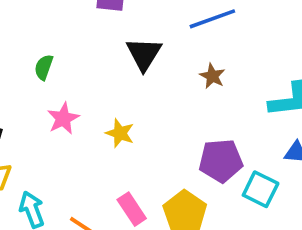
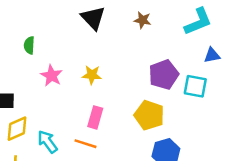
pink rectangle: (132, 209) -> (95, 117), moved, turned 65

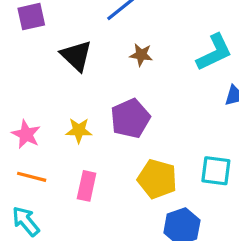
purple pentagon: (164, 75) -> (130, 118), moved
cyan square: (195, 86) -> (216, 171), moved
orange line: (86, 144) -> (32, 177), moved

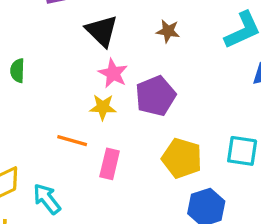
pink star: (26, 134) -> (113, 73), moved
orange line: (32, 177) -> (72, 141), moved

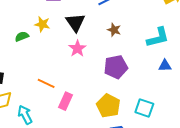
green semicircle: (17, 71) -> (22, 36), turned 56
purple pentagon: (156, 96) -> (116, 67), moved
yellow star: (103, 107) -> (42, 24), moved

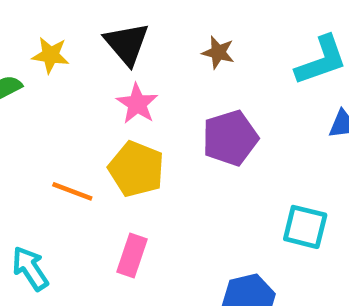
pink rectangle: (65, 101) -> (132, 256), moved
yellow pentagon: (108, 106) -> (136, 169), moved

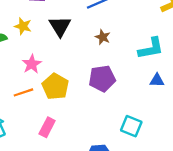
pink star: (137, 104) -> (32, 64), moved
orange line: (72, 191) -> (23, 92), turned -48

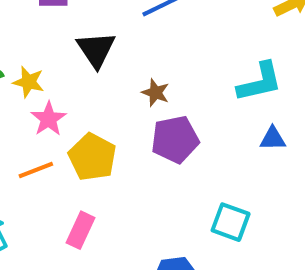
yellow star: (23, 26) -> (29, 82), moved
brown star: (103, 37) -> (156, 93), moved

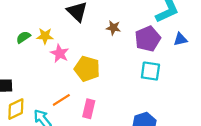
purple pentagon: (175, 139) -> (148, 39), moved
orange line: (36, 170) -> (61, 100), moved
cyan square: (230, 222) -> (150, 71), moved

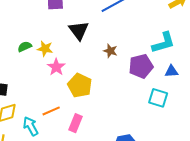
cyan square: (150, 71) -> (158, 98), moved

